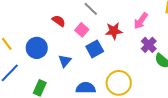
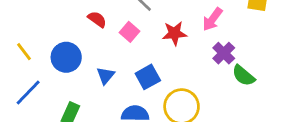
blue square: (95, 49) -> (148, 77), moved

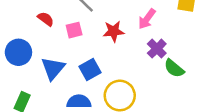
pink square: (129, 32) -> (74, 30), turned 35
blue triangle: (106, 76) -> (53, 68), size x1.5

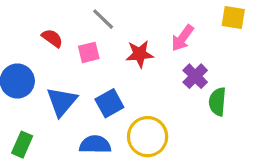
green semicircle: (174, 68) -> (217, 102), turned 55

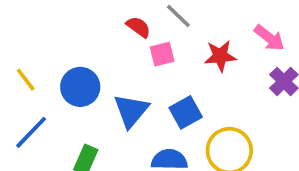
red semicircle: (52, 38) -> (138, 27), moved
pink arrow: (182, 38) -> (269, 38), turned -88

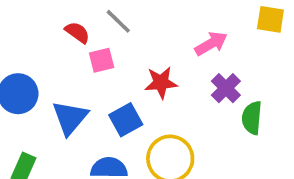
pink arrow: (269, 38) -> (211, 44), turned -68
red star: (220, 56) -> (161, 83), moved

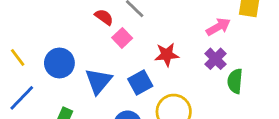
pink arrow: (211, 44) -> (218, 27), moved
pink square: (102, 60) -> (122, 38), turned -30

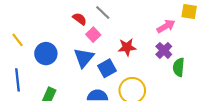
yellow line: (18, 57) -> (17, 40), moved
blue triangle: (98, 81) -> (84, 58), moved
blue line: (22, 98) -> (17, 80), turned -50

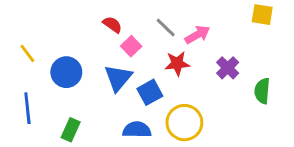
gray line: (103, 13) -> (166, 27), moved
pink arrow: (166, 26) -> (197, 35), moved
green semicircle: (179, 67) -> (262, 91), moved

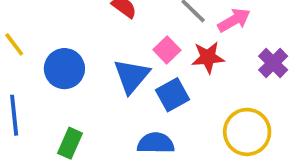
pink square: (131, 46) -> (167, 50), moved
yellow circle: (184, 123) -> (247, 132), moved

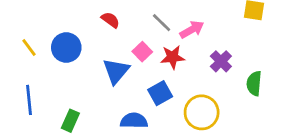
blue circle: (64, 69) -> (66, 47), moved
blue square: (173, 95) -> (160, 93), moved

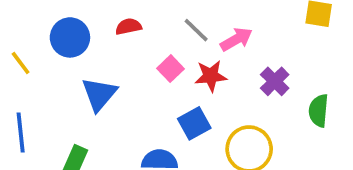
red semicircle: (110, 20) -> (128, 26), turned -48
blue circle: (66, 47) -> (70, 37), moved
blue triangle: (116, 71) -> (99, 94), moved

